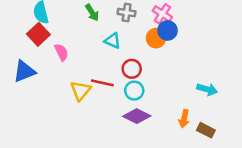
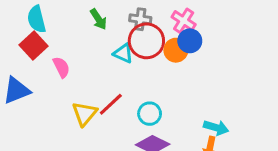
red circle: (132, 69) -> (146, 41), moved, size x1.5
red line: (102, 83) -> (111, 104), turned -55
cyan arrow: (207, 89) -> (216, 128), moved

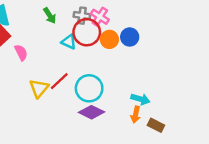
pink cross: (184, 21) -> (100, 17), moved
blue circle: (190, 41) -> (130, 37), moved
cyan circle: (150, 114) -> (89, 88), size x1.5

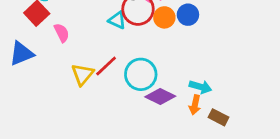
purple diamond: (91, 112) -> (160, 97), moved

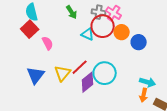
blue circle: (188, 15) -> (139, 42), moved
blue triangle: (21, 54) -> (36, 75), moved, turned -30
purple diamond: (160, 97) -> (88, 82), moved, turned -65

